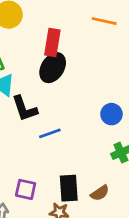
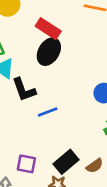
red rectangle: (52, 43) -> (48, 29), turned -65
black rectangle: (69, 188) -> (66, 162), turned 55

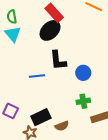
black L-shape: (24, 90) -> (58, 60), moved

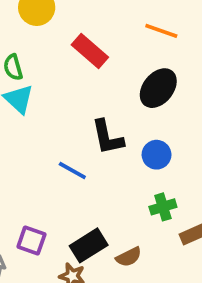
black ellipse: (50, 30) -> (158, 88), moved
blue line: (37, 76) -> (72, 170), turned 42

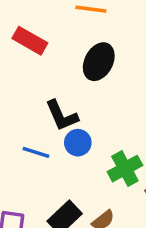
blue circle: (157, 155) -> (78, 143), moved
green cross: (163, 207) -> (125, 169), size x1.4

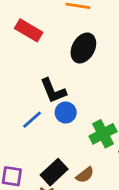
blue line: (36, 152) -> (32, 120), turned -60

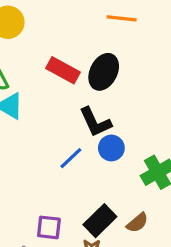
red rectangle: (29, 30) -> (63, 70), moved
black ellipse: (83, 48) -> (104, 72), moved

